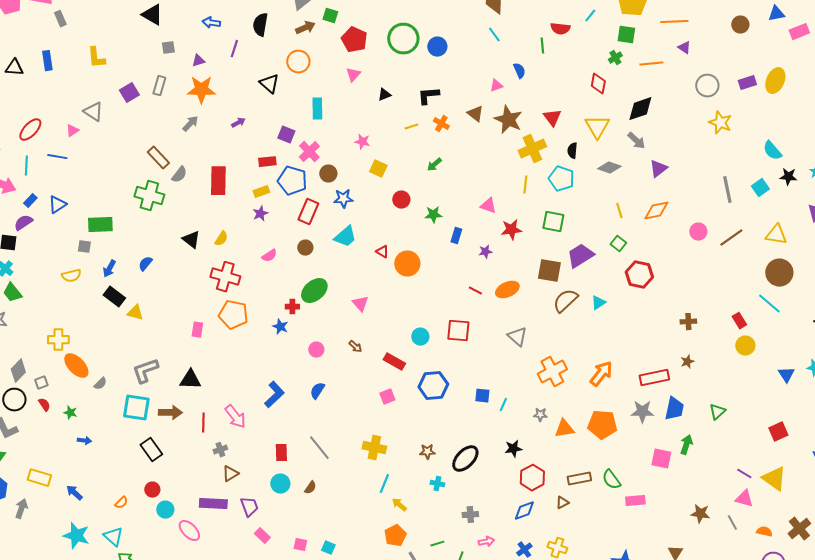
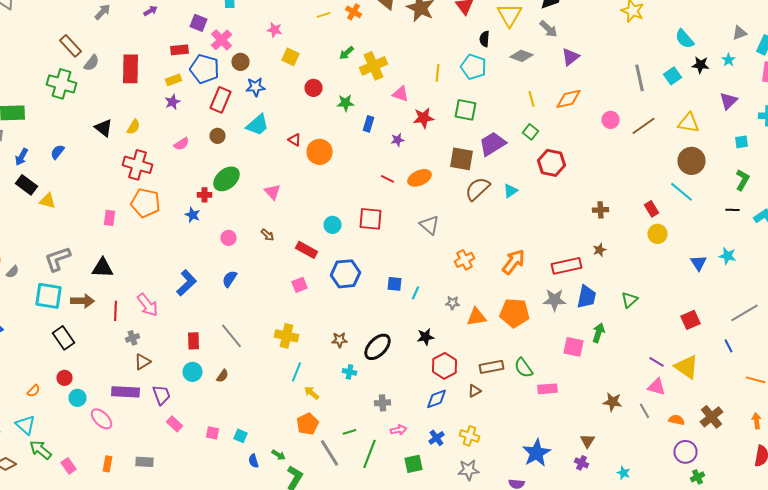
yellow cross: (532, 149) -> (374, 66), moved
orange cross: (552, 372) -> (464, 260), size x0.7

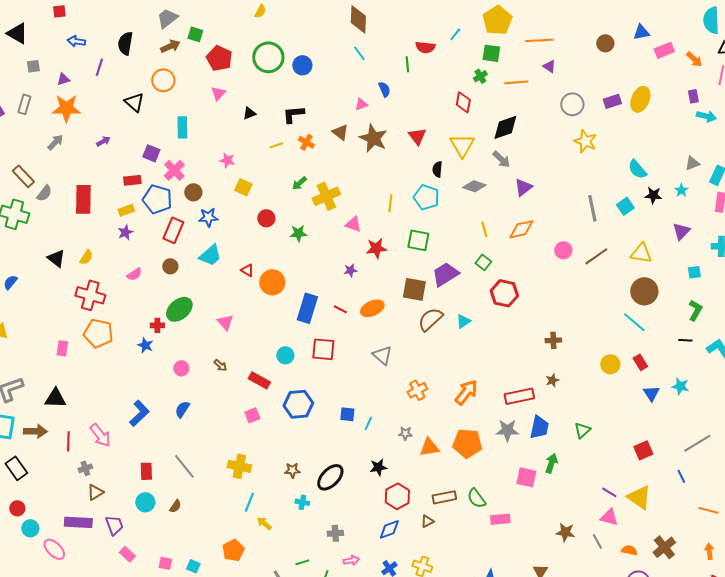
blue rectangle: (368, 124) -> (307, 308), moved, size x1.8
red rectangle: (652, 209) -> (640, 362), moved
orange pentagon: (308, 424) -> (233, 550), moved

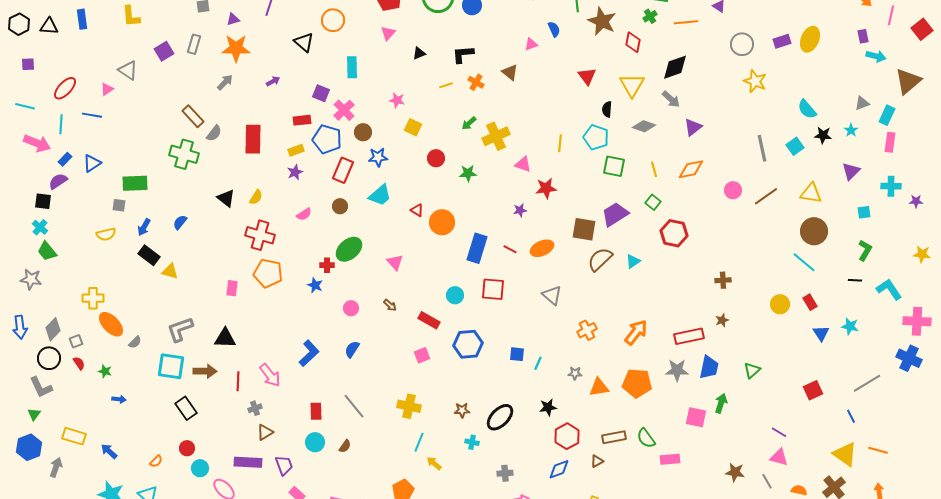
brown star: (373, 138) -> (602, 21), moved
green square: (418, 240) -> (614, 166), moved
yellow triangle: (639, 497) -> (845, 454), moved

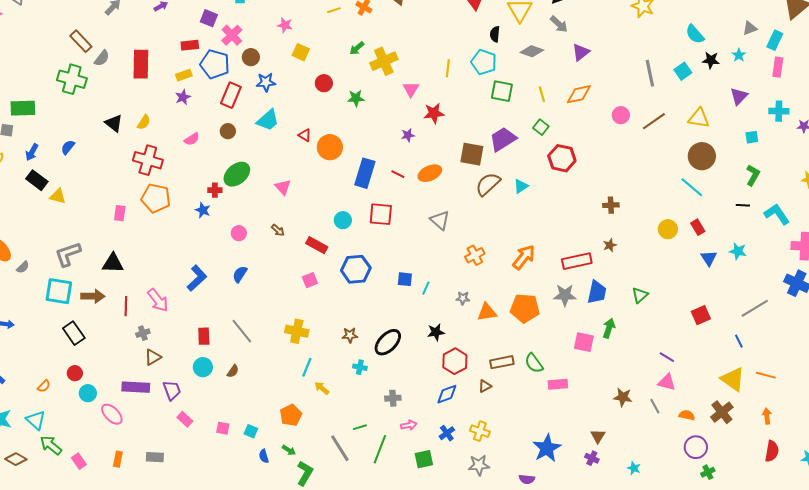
pink triangle: (523, 164) -> (411, 89), turned 42

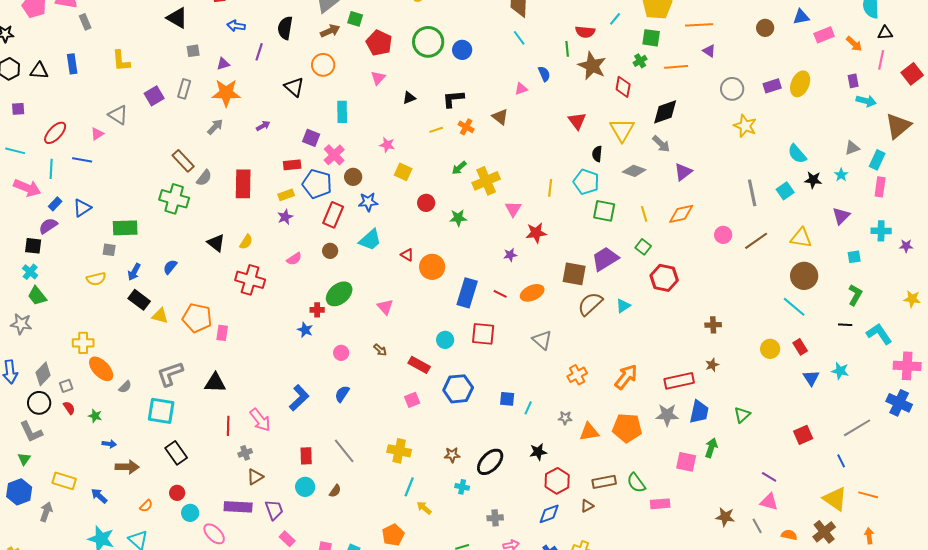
orange pentagon: (156, 198) -> (197, 318), moved
brown arrow: (93, 296) -> (127, 467), moved

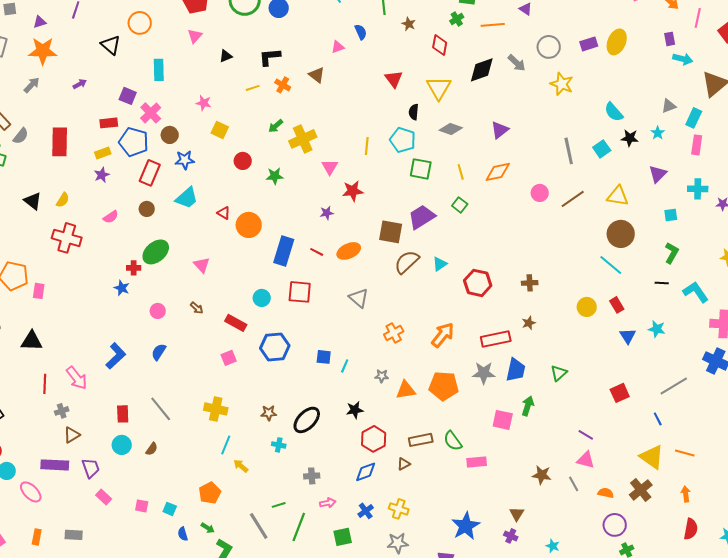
brown star: (592, 66) -> (409, 24), size x0.5
gray arrow: (661, 144) -> (517, 63), moved
red hexagon: (664, 278) -> (478, 283), moved

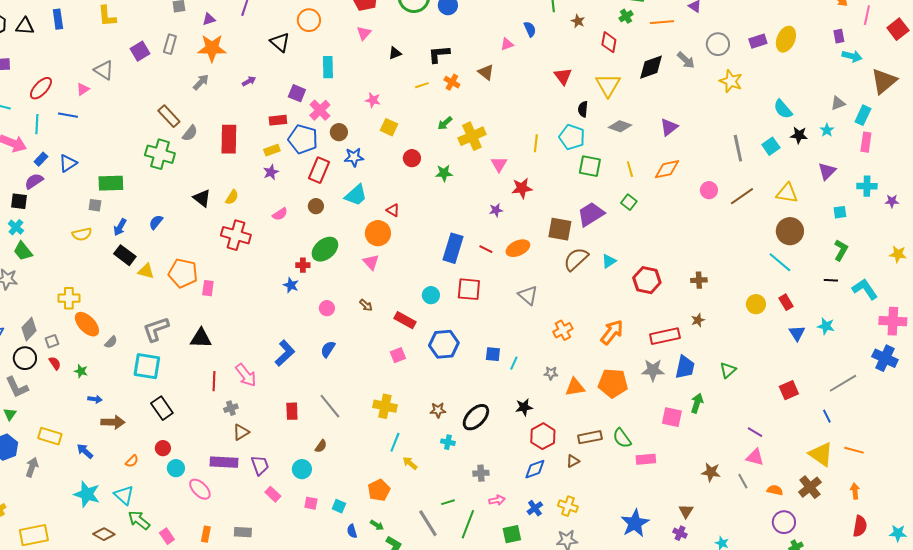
orange circle: (249, 225) -> (378, 233), moved
cyan circle: (122, 445) -> (302, 469), moved

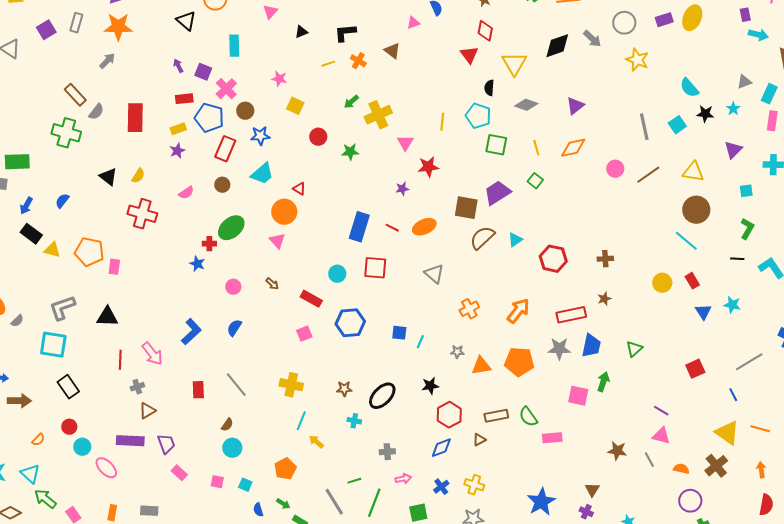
red diamond: (609, 42) -> (485, 31), moved
purple arrow: (249, 81) -> (178, 66), moved, turned -88
cyan circle: (302, 469) -> (232, 448), moved

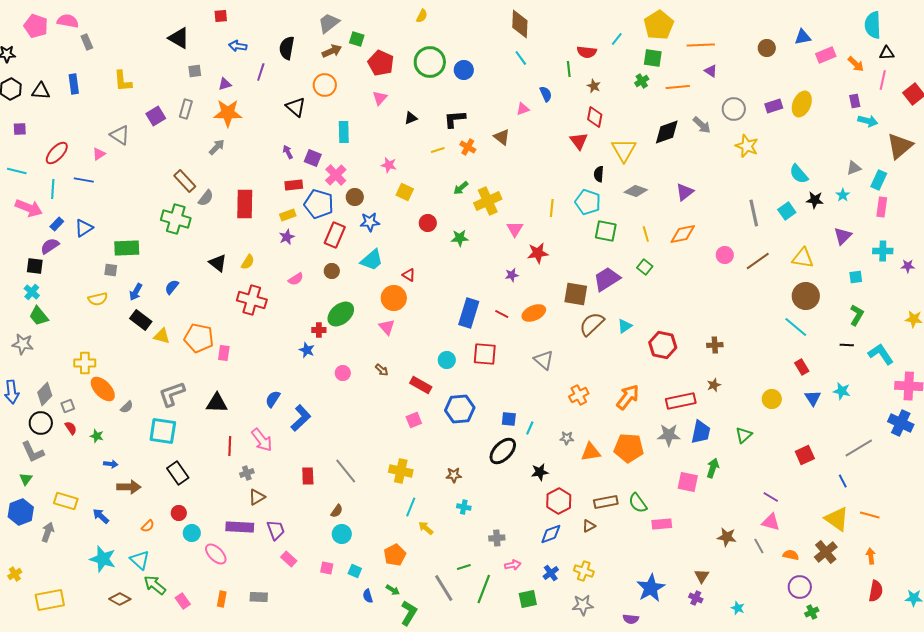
yellow circle: (662, 283) -> (772, 399), moved
blue semicircle: (234, 328) -> (273, 399), moved
black ellipse: (382, 396) -> (503, 451), moved

